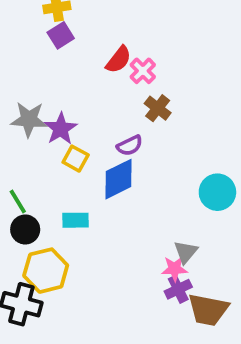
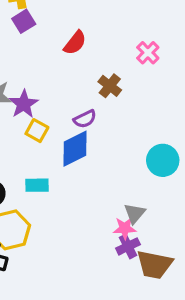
pink cross: (143, 71) -> (148, 53), moved

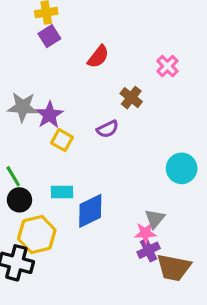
blue diamond: (75, 149) -> (90, 211), moved

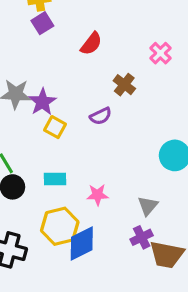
blue diamond: (90, 211) -> (82, 244), moved
pink star: (145, 233) -> (98, 195), moved
yellow hexagon: (37, 234) -> (60, 226), moved

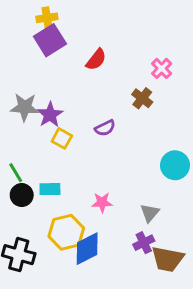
purple square: (42, 23) -> (50, 40), size x1.5
brown cross: (124, 85) -> (142, 98), moved
cyan rectangle: (55, 179) -> (50, 189), moved

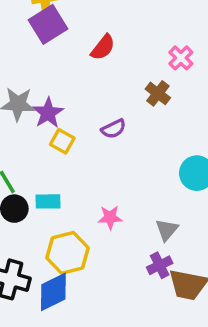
blue diamond: (87, 249) -> (53, 292), moved

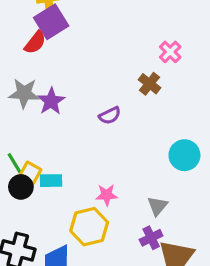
red semicircle: (103, 47) -> (35, 42), moved
yellow square: (62, 141) -> (30, 173), moved
yellow hexagon: (67, 253) -> (89, 227), moved

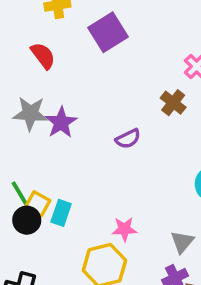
purple square: (51, 22) -> (108, 32), moved
red semicircle: (35, 42) -> (43, 56), turned -75
cyan rectangle: (51, 181) -> (61, 213), turned -70

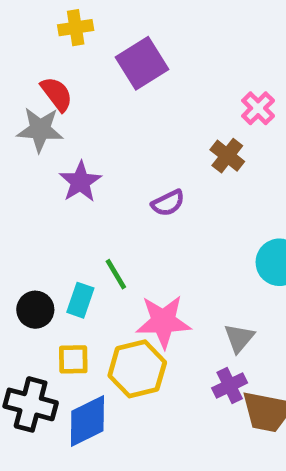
gray star: (30, 113) -> (40, 130), moved
green line: (20, 193) -> (116, 274), moved
yellow square: (38, 204) -> (73, 359), moved, turned -30
pink star: (124, 229) -> (163, 321), size x1.6

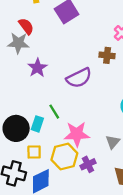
brown cross: (227, 156) -> (107, 55), turned -32
purple semicircle: (168, 203) -> (79, 78), size x1.6
black circle: (35, 310) -> (16, 128), size x1.5
purple cross: (230, 385) -> (88, 164), moved

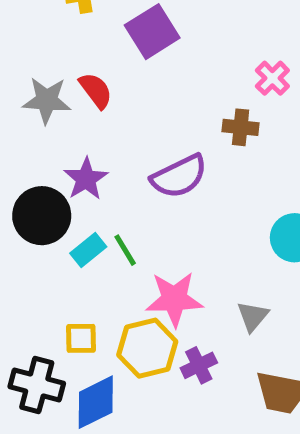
red semicircle: (26, 26) -> (96, 90), moved
purple star: (37, 68) -> (86, 179), moved
cyan rectangle: (37, 124) -> (88, 250), moved, turned 32
black circle: (16, 128) -> (42, 216), moved

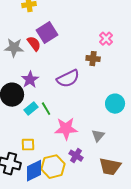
purple square: (152, 32) -> (47, 33), moved
yellow hexagon: (147, 348) -> (53, 167), moved
purple cross: (199, 365) -> (76, 156), turned -32

